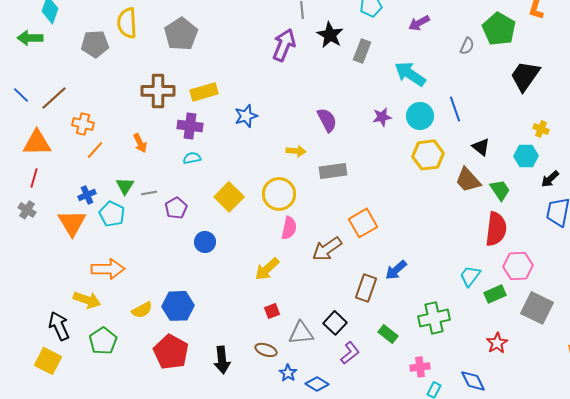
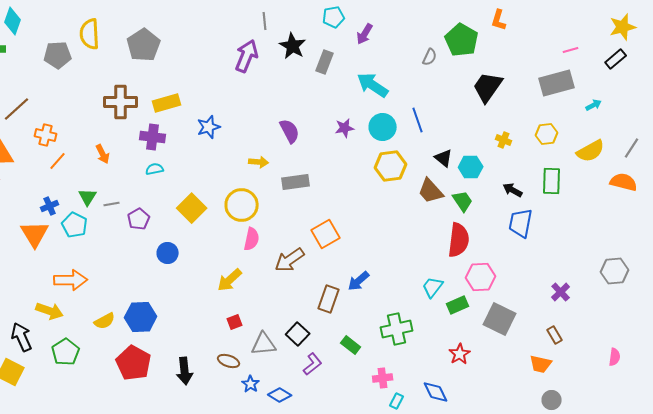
purple arrow: (419, 23) -> (365, 34), moved, turned -30
cyan hexagon: (526, 156) -> (471, 167), moved
black arrow: (550, 179) -> (513, 190), turned 72

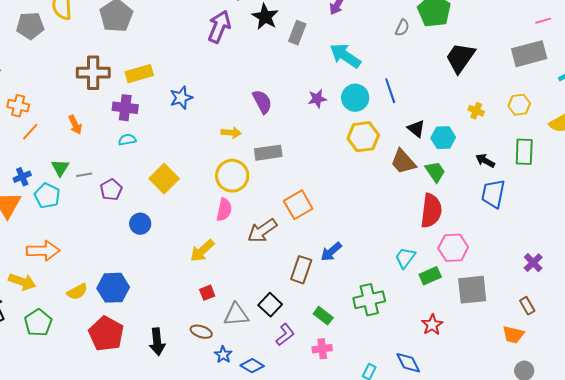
yellow circle: (242, 205) -> (232, 176), moved
gray square: (500, 319) -> (472, 290), turned -32
pink cross: (383, 378) -> (322, 349), moved

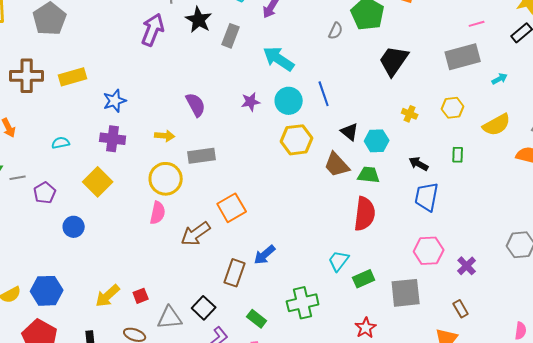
purple cross: (125, 108) -> (113, 139), moved
green rectangle: (524, 152) -> (458, 155), size x0.6
green trapezoid: (435, 172) -> (369, 175), turned -50
pink hexagon: (453, 248) -> (429, 251), moved
yellow arrow: (202, 251) -> (108, 296), moved

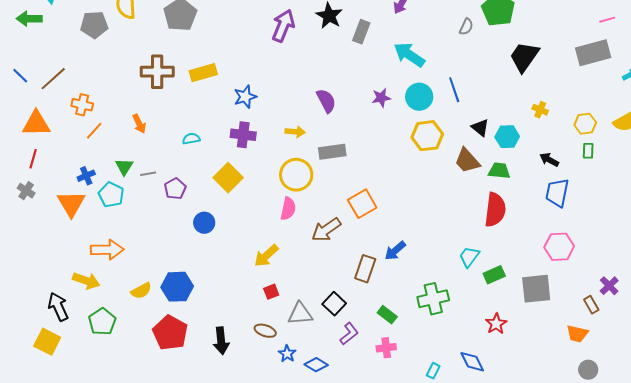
yellow hexagon: (453, 108) -> (585, 124), moved
purple cross: (467, 266) -> (609, 286), moved
yellow arrow: (108, 296) -> (266, 256), moved

